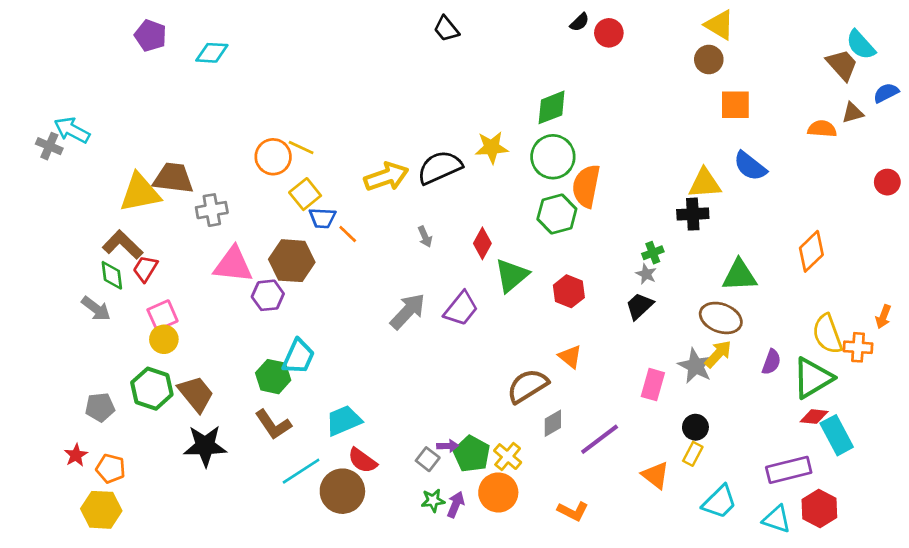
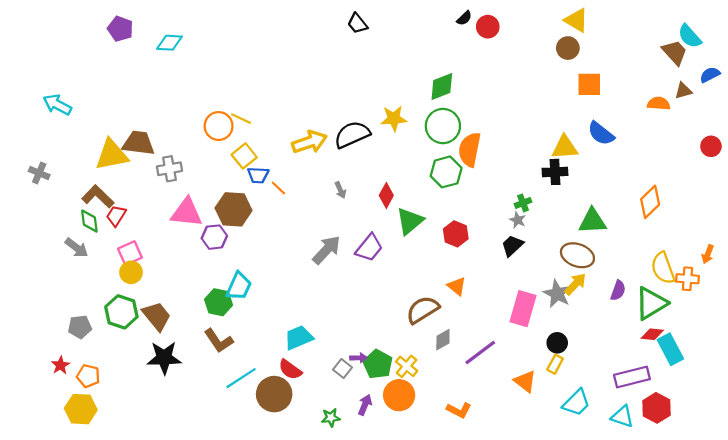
gray cross: (49, 146) -> (39, 173), moved
pink rectangle: (653, 385) -> (523, 309), size x1.4
cyan trapezoid: (344, 421) -> (299, 337), moved
green star: (433, 500) -> (331, 418), moved

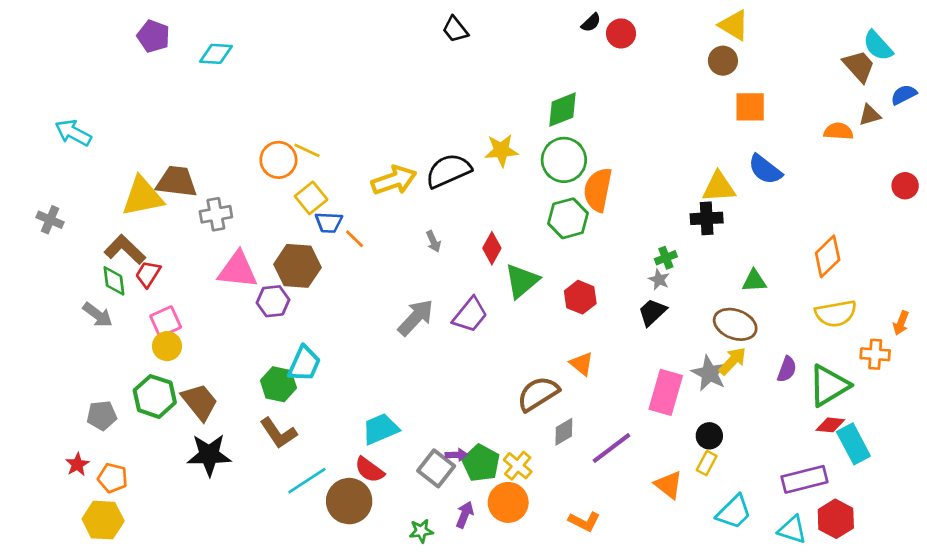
green triangle: (592, 221) -> (754, 281), size x0.7
yellow semicircle: (663, 268) -> (836, 313), moved, turned -80
gray square: (342, 368) -> (436, 468), size x1.5

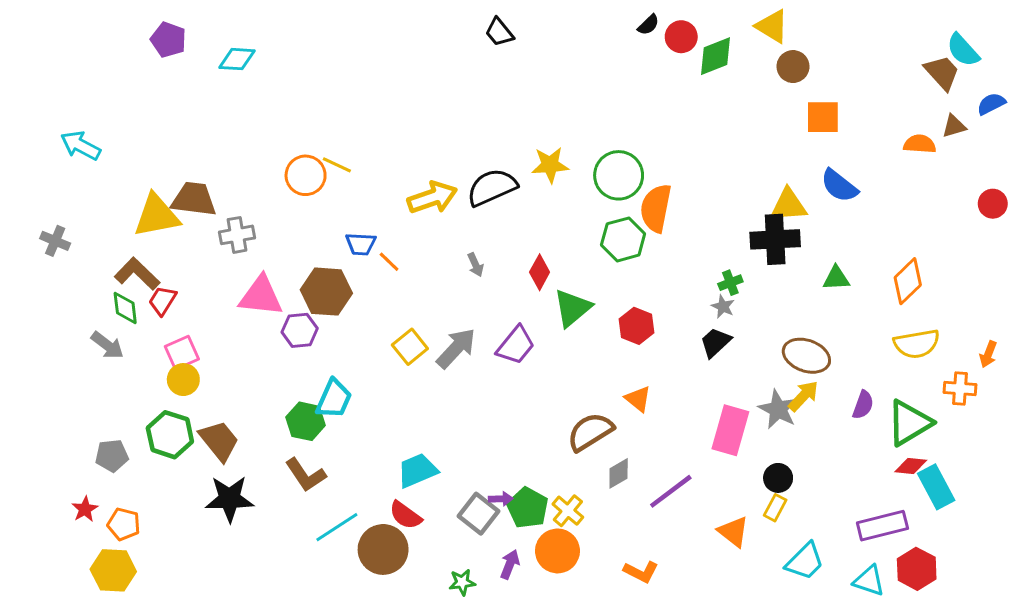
yellow triangle: (734, 25) -> (772, 26), moved
green diamond: (563, 110) -> (715, 56), moved
yellow square: (311, 198) -> (410, 347), moved
black cross: (707, 218) -> (775, 239), size x1.4
green triangle: (754, 281) -> (836, 278), moved

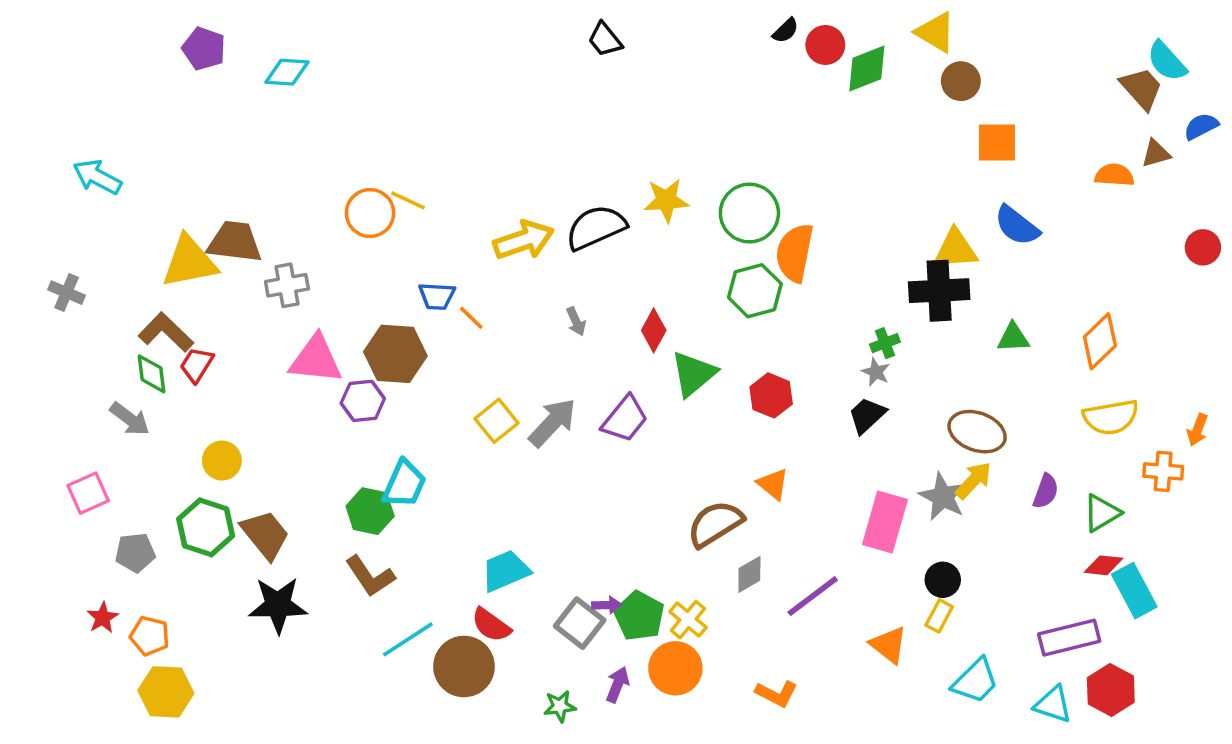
pink square: (182, 353) -> (88, 493), moved
green triangle: (909, 423) -> (1102, 513), size x0.7
yellow hexagon: (113, 570) -> (166, 692), moved

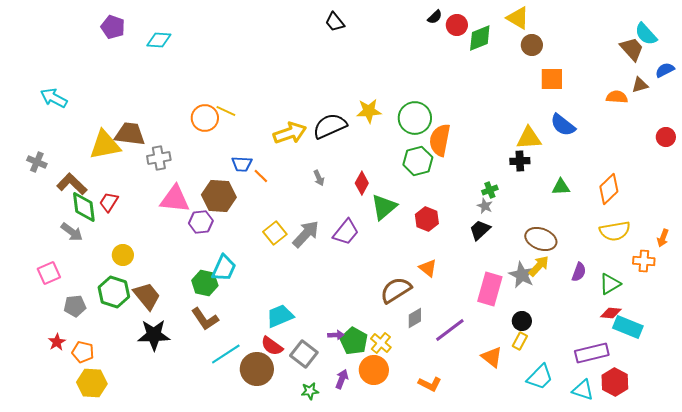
black cross: (939, 291) -> (520, 161), size x0.6
brown L-shape: (166, 332) -> (72, 184), moved
green diamond: (151, 374) -> (84, 207), size x1.4
cyan rectangle: (1134, 591) -> (628, 327), turned -40
gray square: (580, 623) -> (304, 354), moved

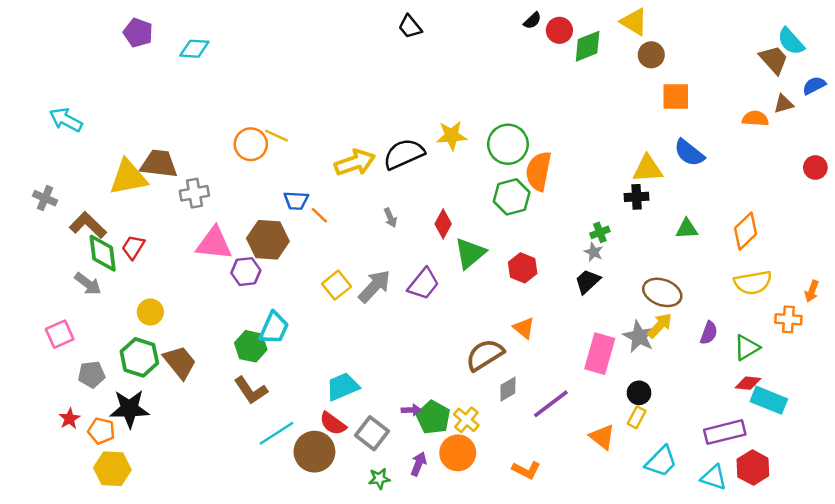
black star: (154, 335) -> (130, 409), moved

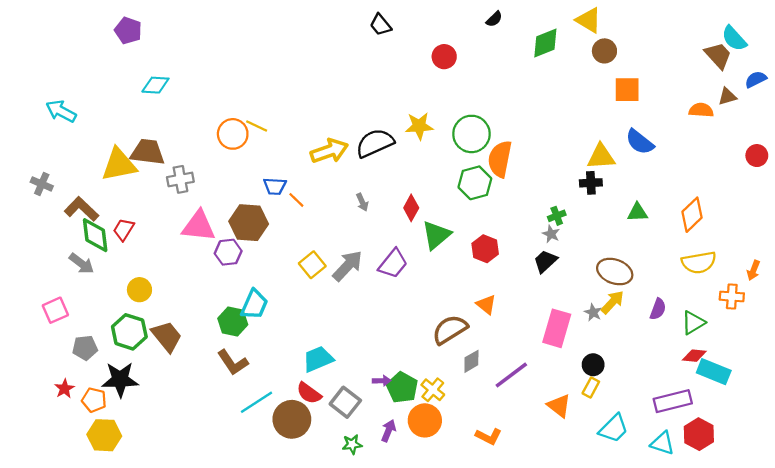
red circle: (559, 30) -> (444, 57), moved
cyan diamond: (194, 49) -> (155, 85), moved
gray star: (639, 337) -> (593, 312), size x0.6

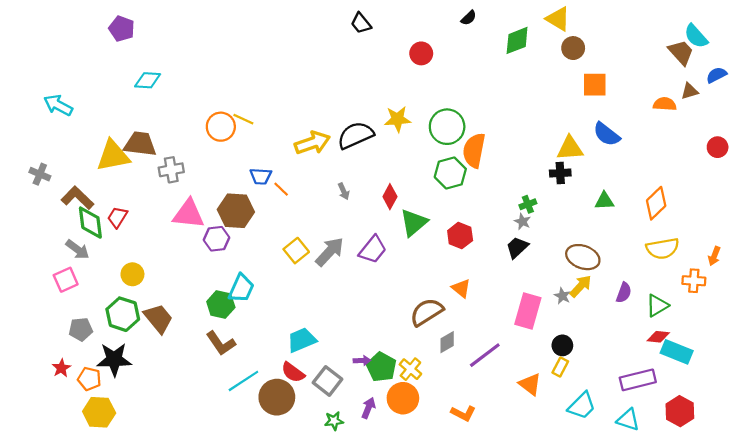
pink square: (55, 310) -> (66, 280), moved
red hexagon: (699, 434) -> (680, 411), moved

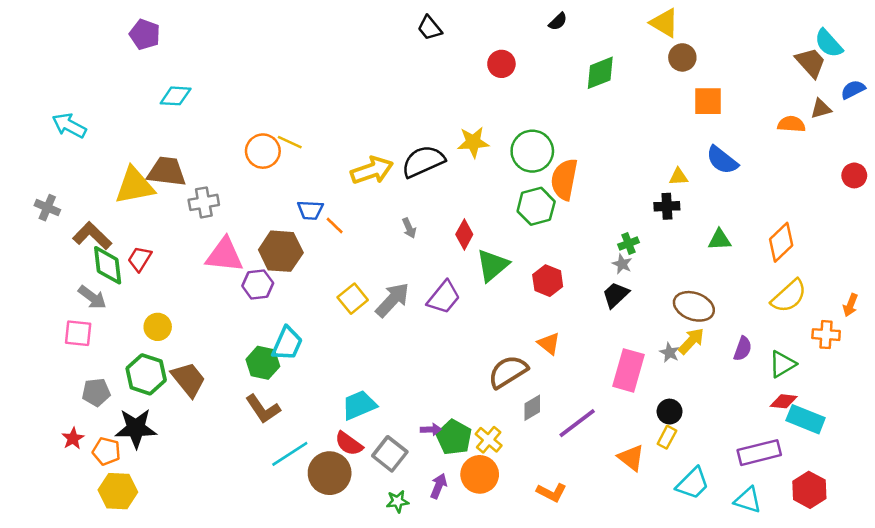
green diamond: (517, 40) -> (600, 73), moved
yellow triangle: (570, 148) -> (679, 177), size x0.6
yellow semicircle: (663, 248) -> (789, 296), turned -32
pink square: (66, 280) -> (78, 333), turned 30

